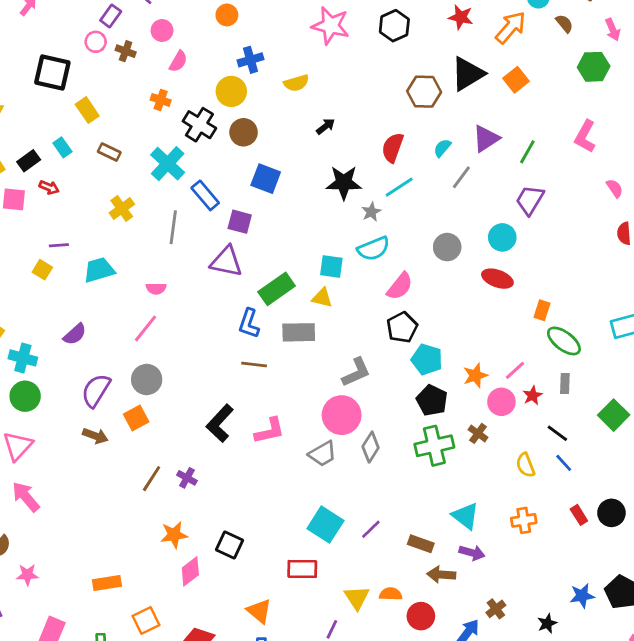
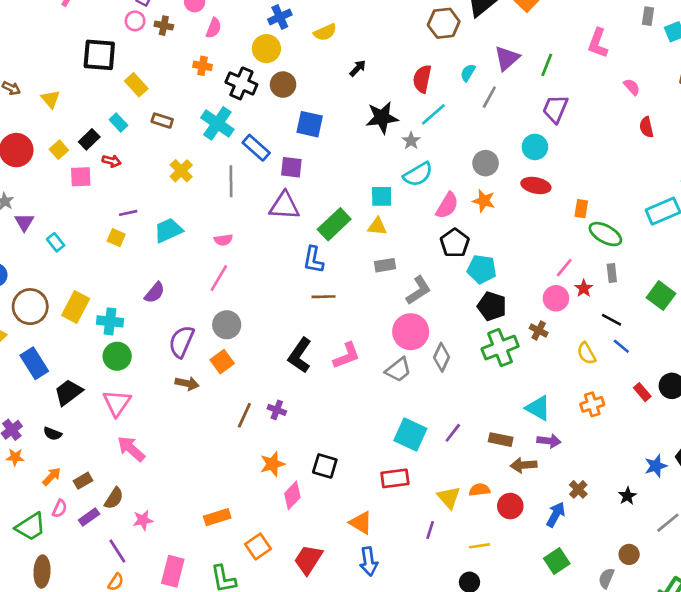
gray rectangle: (299, 332) -> (385, 265), moved, size x0.7
orange star: (475, 375) -> (484, 201), moved, turned -30

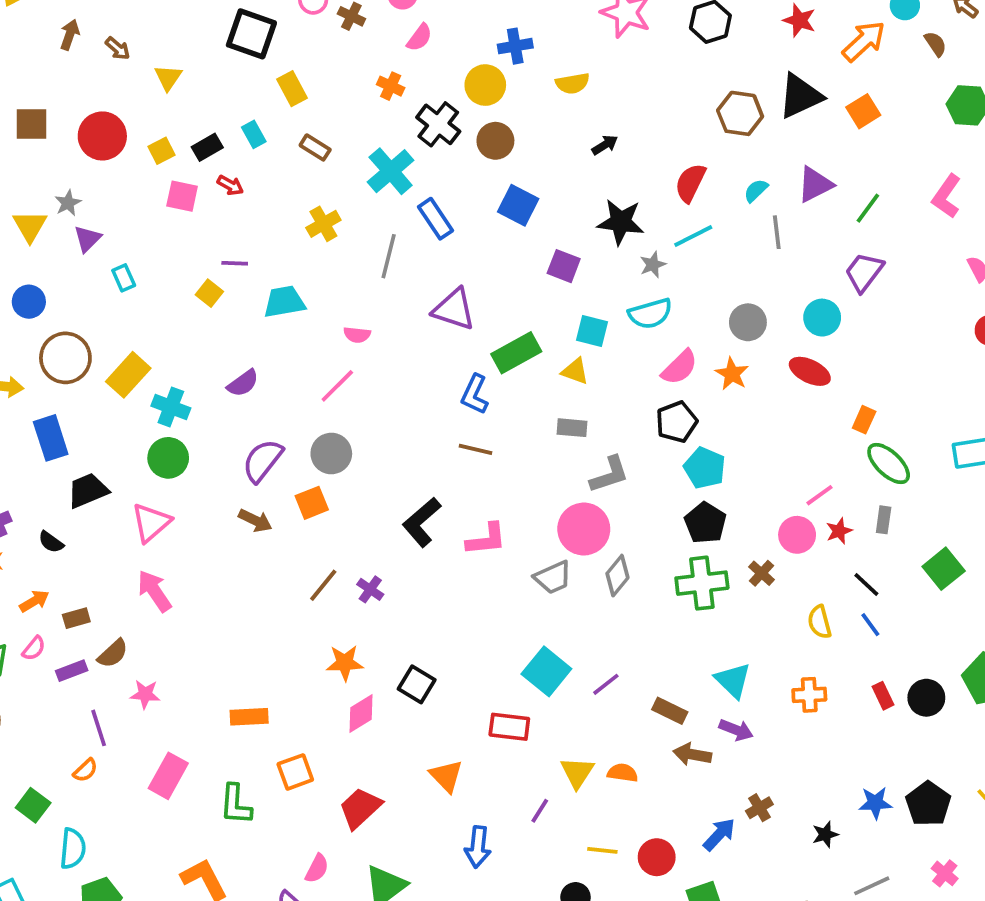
gray line: (489, 97) -> (777, 232), turned -50
purple square: (291, 167) -> (564, 266), moved
red circle: (510, 506) -> (657, 857), moved
blue arrow: (369, 562) -> (478, 847), moved

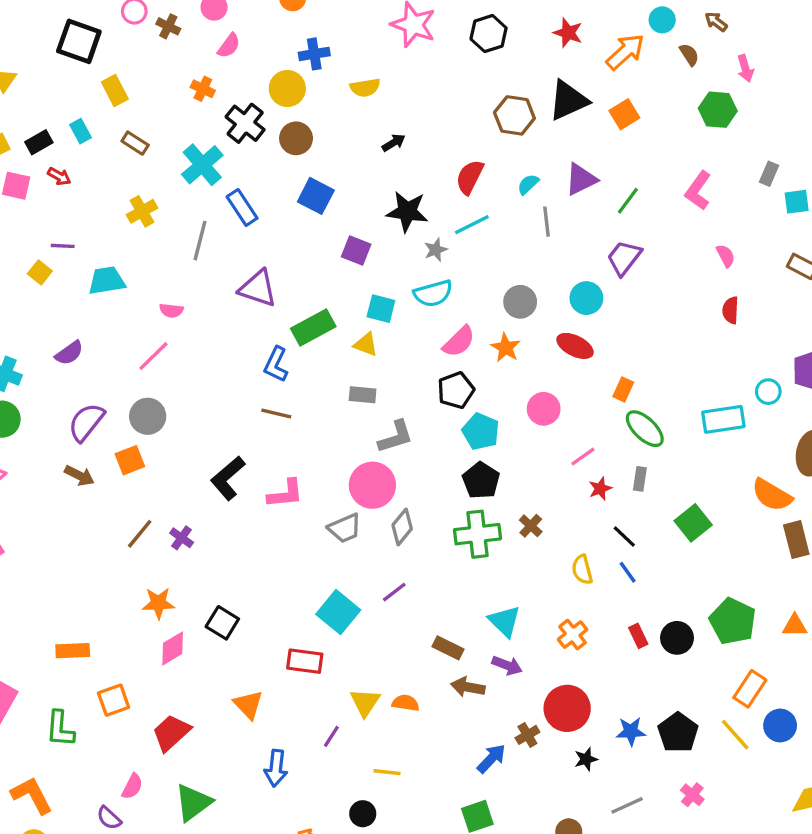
pink circle: (797, 535) -> (544, 409), moved
purple line: (606, 684) -> (394, 592), moved
orange cross: (809, 695) -> (573, 635), turned -36
red circle: (657, 857) -> (567, 708), moved, size x1.4

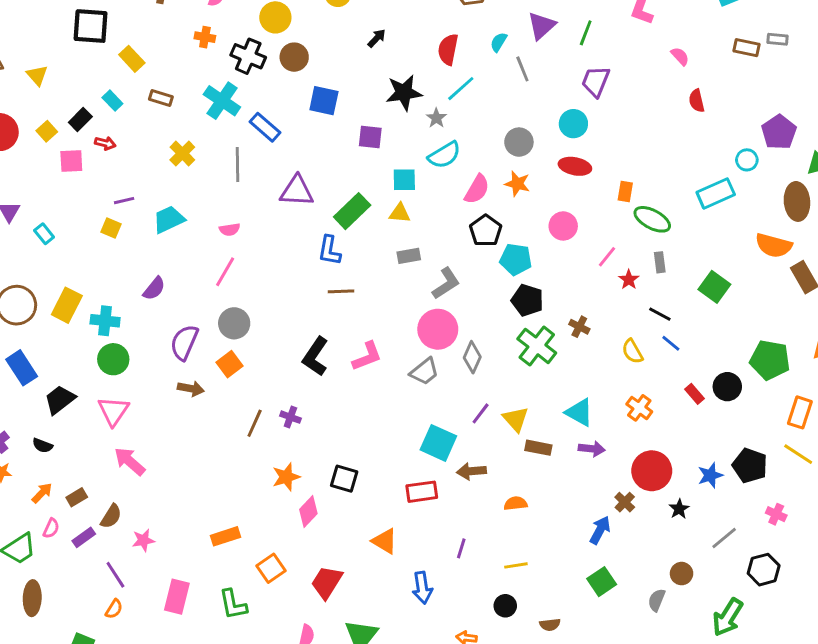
green cross: (478, 534) -> (537, 346), turned -30
brown arrow: (468, 687) -> (471, 471), moved
yellow triangle: (365, 702) -> (516, 419), moved

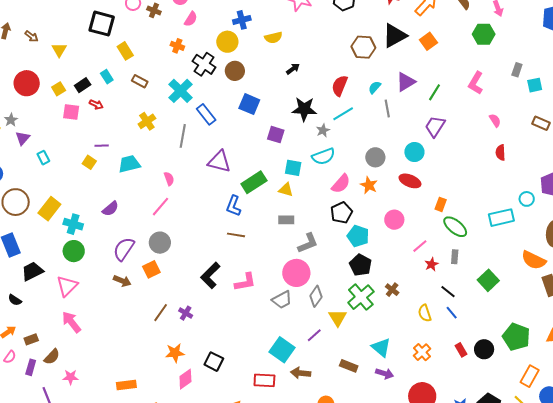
pink semicircle: (230, 229) -> (169, 179), turned -112
yellow triangle: (516, 419) -> (338, 318), moved
purple rectangle: (84, 537) -> (31, 367), turned -49

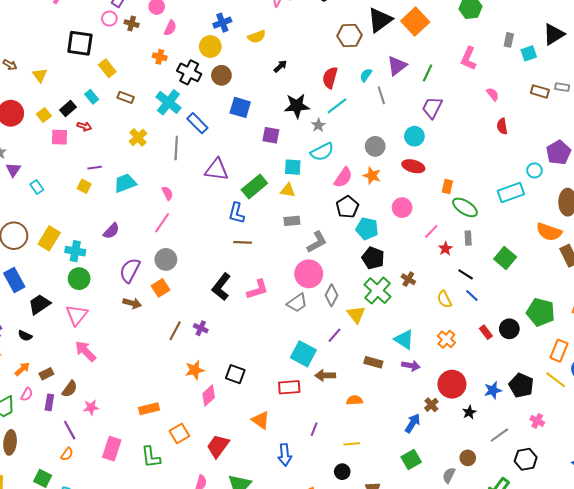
orange square: (428, 41) -> (415, 22), size x1.5

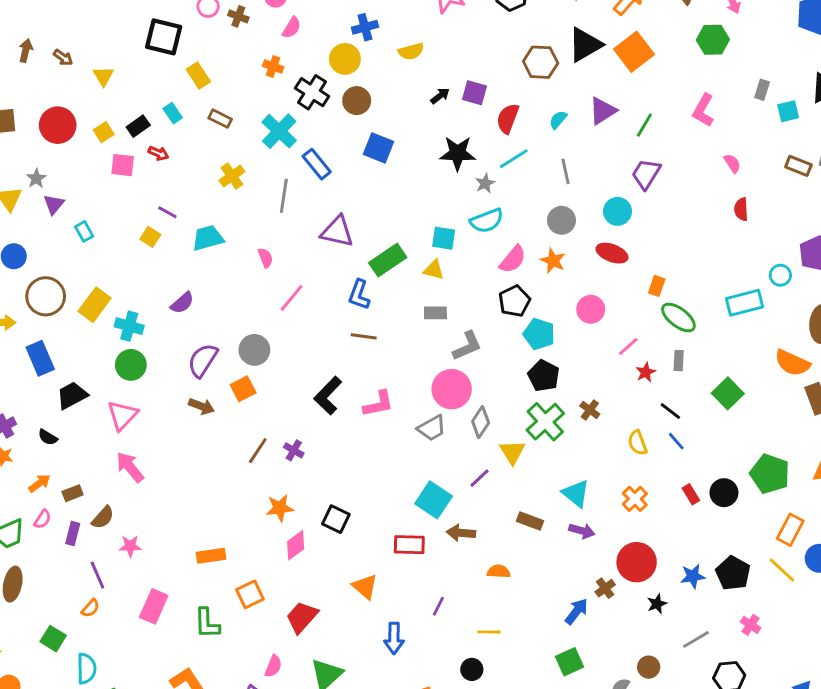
gray line: (381, 95) -> (566, 171), moved
purple square: (271, 135) -> (475, 93), moved
purple line: (95, 168) -> (167, 212), turned 32
pink line: (162, 223) -> (292, 298), moved

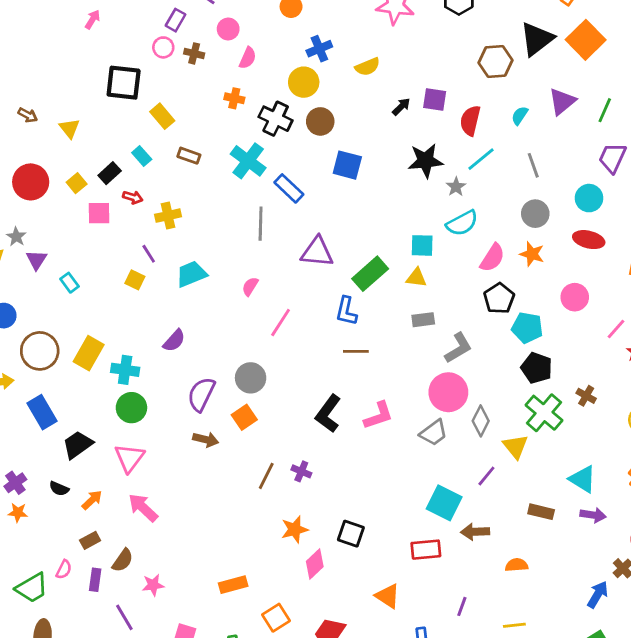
yellow cross: (232, 176) -> (168, 216), moved, turned 30
purple line: (167, 212) -> (149, 254), turned 36
pink semicircle: (265, 258) -> (250, 286), turned -120
orange arrow: (39, 483) -> (92, 500), moved

